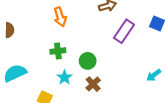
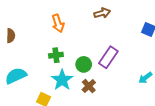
purple rectangle: (124, 31) -> (108, 57), moved
cyan star: (64, 77) -> (62, 80), size x1.5

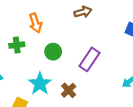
green cross: (56, 55) -> (17, 45), moved
green circle: (84, 64) -> (53, 52), moved

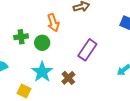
orange arrow: (35, 23) -> (53, 23), moved
green circle: (53, 52) -> (42, 43), moved

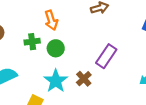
orange arrow: (53, 23) -> (51, 20), moved
brown cross: (68, 78) -> (84, 79), moved

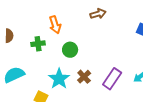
green circle: (56, 48) -> (70, 50), moved
purple rectangle: (106, 56) -> (112, 79), moved

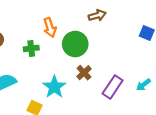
green circle: (70, 50) -> (75, 44), moved, size x1.5
brown cross: (84, 77) -> (84, 73), moved

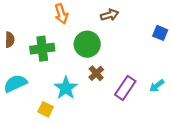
orange arrow: (50, 28) -> (61, 14), moved
green cross: (31, 48) -> (42, 49), size x1.5

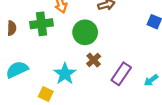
green cross: (42, 49) -> (41, 24), moved
cyan arrow: (157, 86) -> (151, 80), moved

